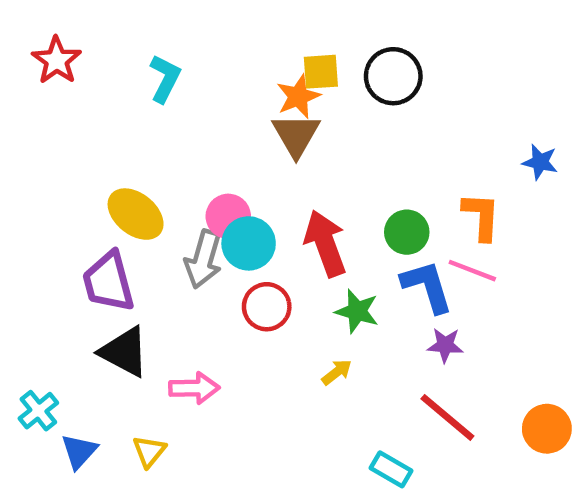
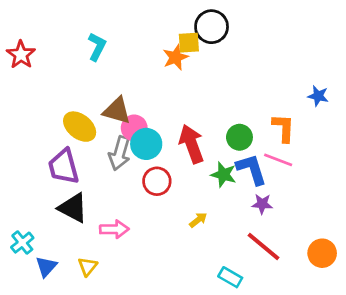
red star: (56, 60) -> (21, 55), moved
black circle: (393, 76) -> (212, 27), moved
brown triangle: (296, 135) -> (117, 111), moved, turned -44
green star: (357, 311) -> (224, 175), moved

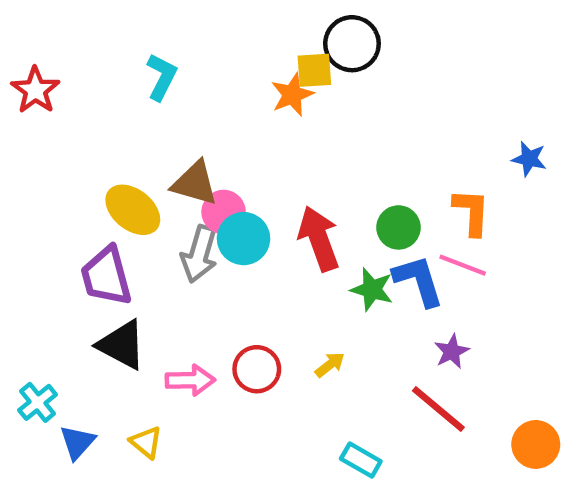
red circle: (157, 181) -> (257, 369), moved
purple star: (262, 204) -> (452, 351), moved, turned -30
orange circle: (322, 253) -> (536, 444), moved
yellow triangle: (88, 267) -> (146, 442), turned -30
cyan rectangle: (230, 277) -> (361, 460), moved

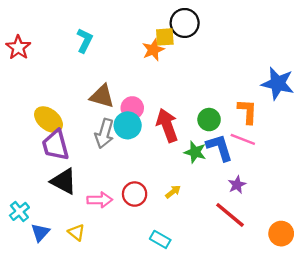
blue star: (529, 159) -> (278, 83), size x1.8
yellow ellipse: (133, 210) -> (49, 120), moved
pink circle: (224, 212) -> (132, 108), moved
cyan rectangle: (361, 460) -> (160, 239), moved

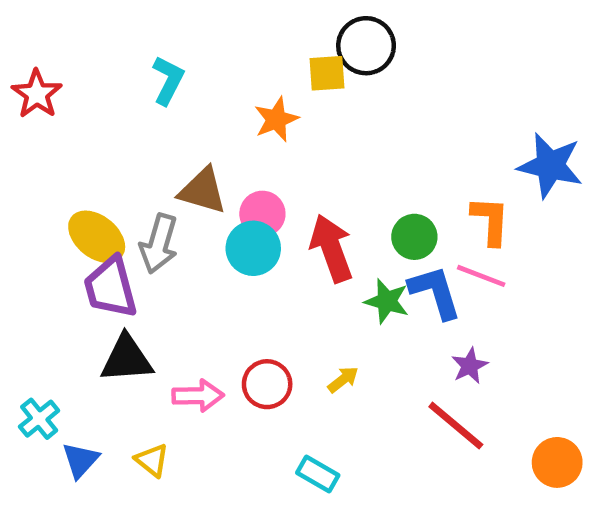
orange star: (153, 50) -> (276, 119), moved
gray arrow: (104, 134) -> (159, 244), moved
black triangle: (64, 181) -> (127, 359), turned -32

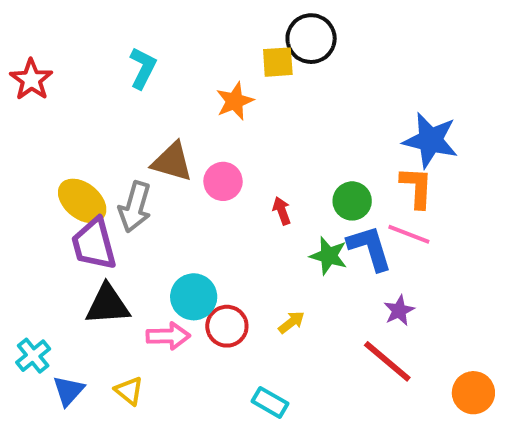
blue star: (550, 165) -> (430, 140), moved
cyan circle: (253, 248) -> (194, 297), moved
red arrow: (332, 248) -> (282, 211), size x0.5

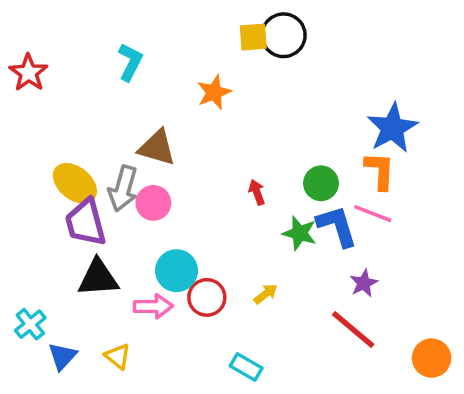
yellow square: (278, 62) -> (253, 37), moved
blue star: (430, 140) -> (392, 128), turned 30
pink circle: (223, 181) -> (153, 203), moved

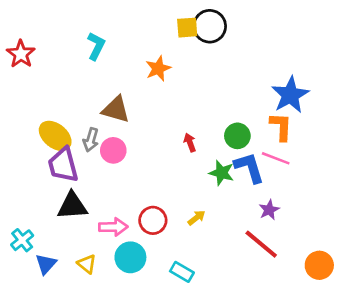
gray arrow: (123, 189) -> (91, 140), size x0.7
cyan circle: (177, 271) -> (130, 257), moved

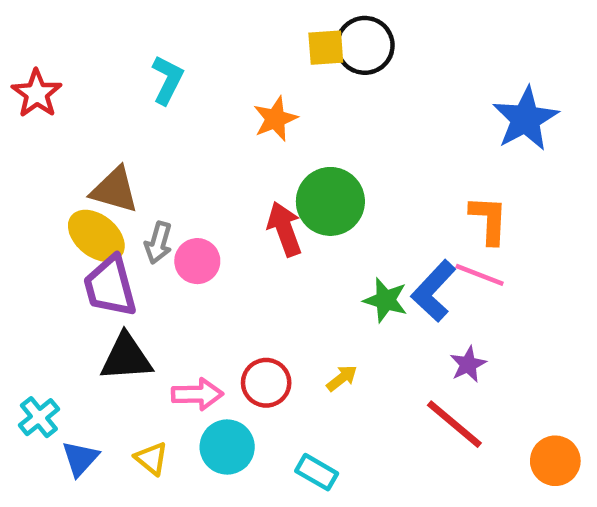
blue star: (290, 95) -> (525, 119), moved
brown triangle: (116, 109) -> (115, 190), moved
green circle: (237, 136) -> (330, 201), moved, size x1.5
red arrow: (190, 142) -> (285, 229), moved, size x1.6
blue L-shape: (249, 168) -> (434, 291), turned -120

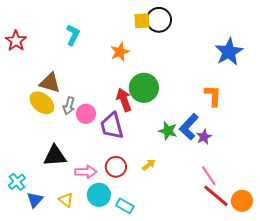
pink line: (480, 275) -> (209, 176), moved, turned 35
purple trapezoid: (110, 286) -> (112, 126), moved
purple star: (468, 364) -> (204, 137), moved
red line: (454, 424) -> (216, 196), moved
cyan rectangle: (317, 472) -> (125, 206), moved

